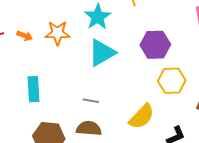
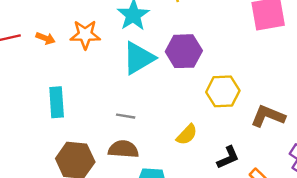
purple hexagon: (155, 45) -> (184, 51), moved
yellow semicircle: (142, 117) -> (187, 135), size x0.7

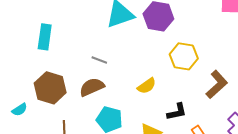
brown L-shape: (268, 116) -> (217, 84), turned 104
brown semicircle: (123, 149) -> (92, 87), turned -40

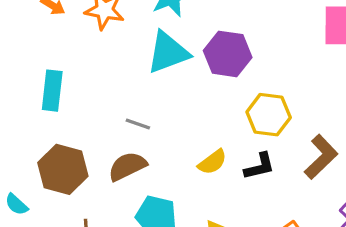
cyan semicircle: (20, 110) -> (16, 204), turned 77
black L-shape: (177, 112) -> (259, 166), moved

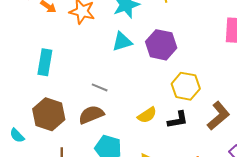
cyan triangle: (168, 52) -> (122, 42), size x0.7

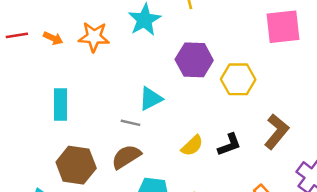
cyan triangle: (122, 42) -> (151, 99), moved
yellow hexagon: (186, 86) -> (238, 79), moved

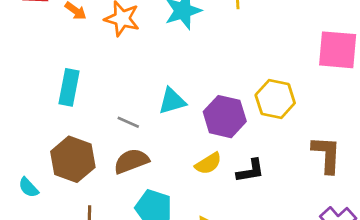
purple hexagon: (194, 60) -> (225, 117), moved
gray line: (130, 123) -> (128, 122), moved
brown L-shape: (277, 132) -> (327, 154), moved, turned -48

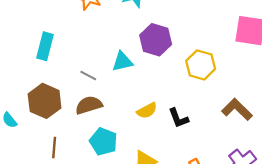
purple hexagon: (225, 117) -> (156, 40), moved
brown L-shape: (327, 154) -> (237, 109), turned -52
black L-shape: (250, 171) -> (178, 118), turned 75

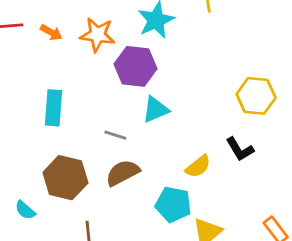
purple hexagon: (156, 40) -> (136, 66), moved
black L-shape: (178, 118) -> (240, 149), moved
cyan pentagon: (103, 142) -> (173, 204), moved

